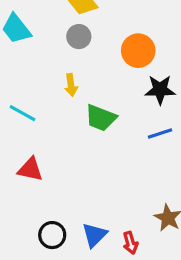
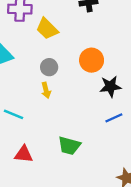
gray circle: (79, 37) -> (49, 67), moved
green trapezoid: (101, 118) -> (69, 146), moved

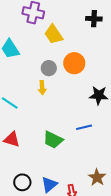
orange circle: (92, 60) -> (74, 63), moved
blue line: (114, 118) -> (84, 127), moved

